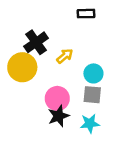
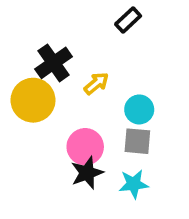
black rectangle: (86, 14) -> (128, 20), turned -42

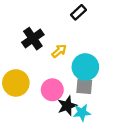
yellow circle: (33, 100) -> (16, 83), moved
cyan circle: (139, 109) -> (85, 67), size x1.5
black star: (87, 173) -> (67, 106), moved

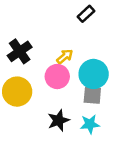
black cross: (33, 39) -> (20, 51), moved
pink circle: (52, 90) -> (57, 76), moved
black star: (67, 106) -> (58, 120), moved

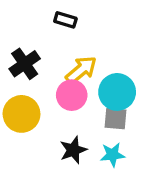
black rectangle: (86, 14) -> (65, 20), moved, turned 60
yellow arrow: (65, 56) -> (81, 70), size x1.5

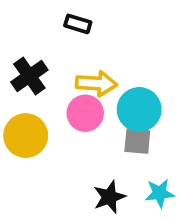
yellow arrow: (81, 70) -> (96, 83), turned 44
black star: (73, 150) -> (109, 197), moved
cyan star: (112, 155) -> (160, 193), moved

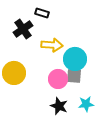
black cross: (29, 76) -> (23, 29), moved
pink circle: (85, 113) -> (58, 79), moved
black star: (109, 197) -> (59, 106), turned -30

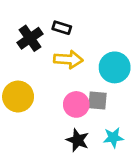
black rectangle: (42, 13) -> (62, 28), moved
cyan circle: (75, 59) -> (115, 67), moved

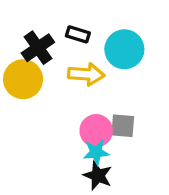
cyan circle: (115, 67) -> (124, 49), moved
yellow circle: (18, 97) -> (23, 79), moved
cyan star: (113, 138) -> (96, 152), moved

